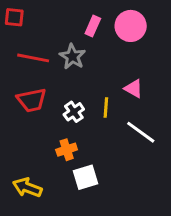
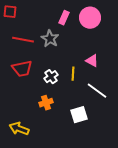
white square: (86, 177) -> (79, 115), moved

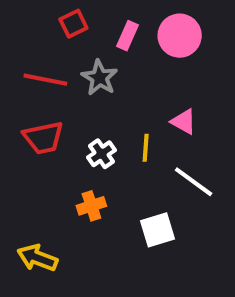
red square: (10, 12) -> (73, 24), moved, turned -32

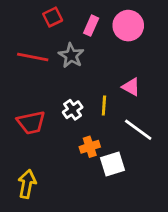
red trapezoid: (43, 138) -> (31, 123), moved
orange cross: (91, 206) -> (90, 147), moved
yellow arrow: (37, 258) -> (27, 184), turned 80

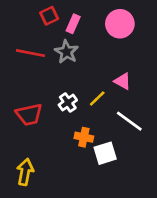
pink rectangle: (91, 26) -> (73, 24), moved
yellow line: (104, 105) -> (97, 98), turned 42
orange cross: (90, 147) -> (84, 137), turned 30

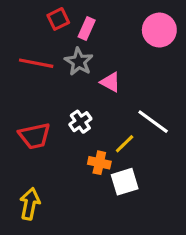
pink circle: (120, 24) -> (159, 30), moved
pink triangle: (123, 81) -> (110, 82), moved
yellow line: (97, 98) -> (125, 144), moved
white line: (129, 121) -> (153, 122), moved

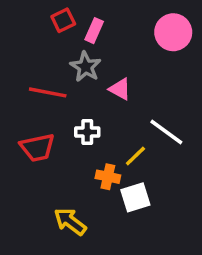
red line: (36, 63) -> (48, 92), moved
white cross: (80, 122) -> (87, 132), turned 35
yellow arrow: (30, 204) -> (70, 221), moved, turned -64

